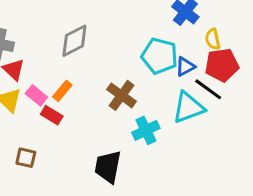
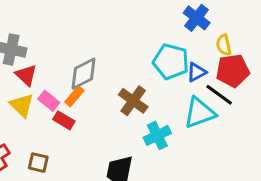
gray diamond: (74, 41) -> (83, 74), moved

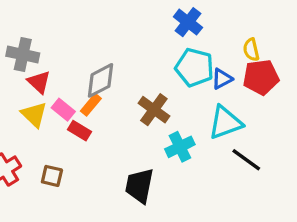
blue cross: (197, 18) -> (188, 22), moved
black line: (219, 95) -> (246, 160), moved

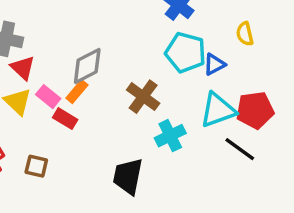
red pentagon: (261, 77) -> (255, 110), moved

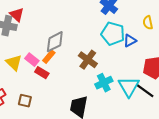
red triangle: (23, 68) -> (17, 15), moved
cyan triangle: (218, 110) -> (129, 87), moved, turned -40

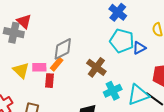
pink rectangle: (32, 60) -> (39, 67), turned -40
red rectangle: (42, 73) -> (50, 81), turned 64
cyan triangle: (129, 87) -> (138, 95), turned 40

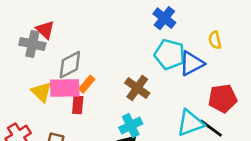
blue triangle: (139, 48) -> (192, 63), size x1.5
gray diamond: (63, 49) -> (70, 65), moved
pink rectangle: (39, 67) -> (65, 88), size x1.6
cyan cross: (113, 91) -> (131, 126), moved

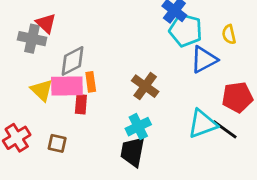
cyan pentagon: (170, 54) -> (186, 30), moved
orange rectangle: (87, 84) -> (91, 82), turned -48

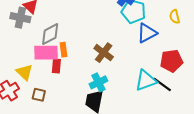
yellow semicircle: (229, 34) -> (175, 17), moved
yellow triangle: (42, 90) -> (24, 72), moved

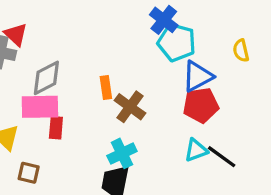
orange rectangle: (64, 50) -> (106, 88), moved
red pentagon: (172, 61) -> (201, 105), moved
cyan triangle: (146, 80) -> (196, 150), size x0.7

